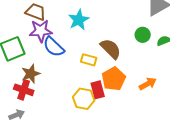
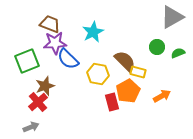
yellow rectangle: (89, 60) -> (138, 72), moved
red cross: (24, 90) -> (38, 102), turned 30
yellow hexagon: (84, 99) -> (98, 74), moved

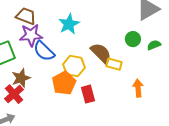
orange pentagon: (128, 91) -> (64, 83), moved
orange arrow: (162, 96) -> (138, 88), turned -66

